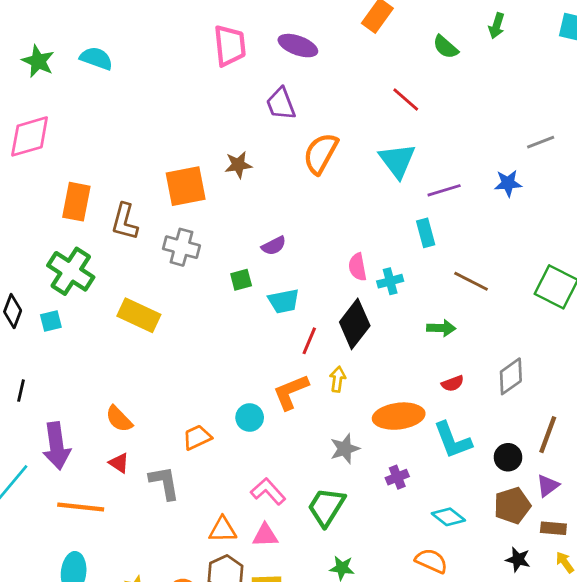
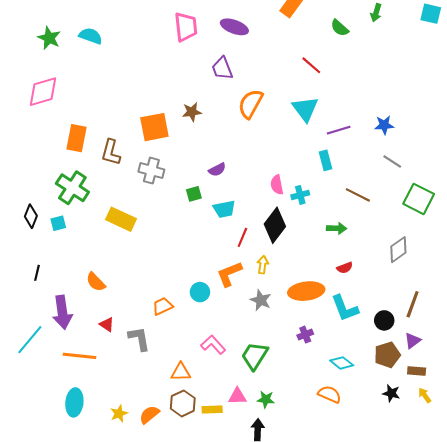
gray line: (541, 142) -> (392, 161), moved, turned 54
gray diamond: (511, 376) -> (398, 250), moved
orange semicircle: (119, 419) -> (96, 282), moved
gray star: (345, 449) -> (261, 300), moved, turned -30
pink triangle: (265, 535) -> (237, 396), moved

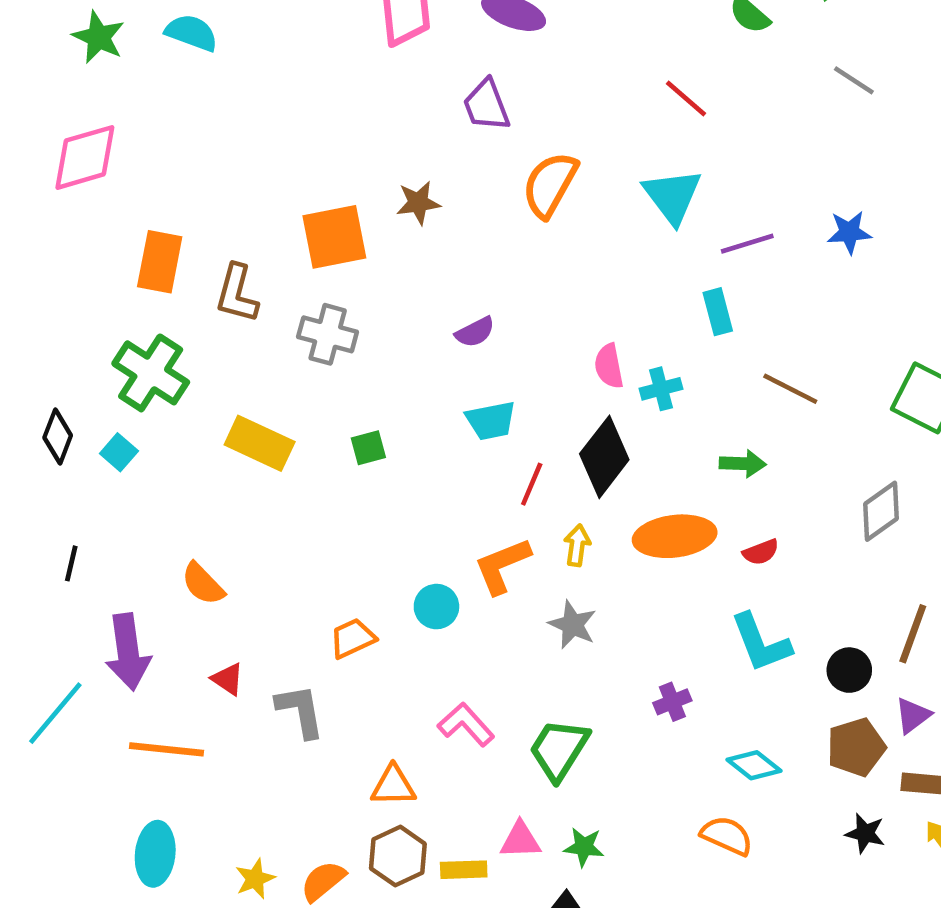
gray line: (392, 161) -> (854, 80), moved
green square: (194, 194) -> (368, 448), moved
cyan square: (58, 223) -> (119, 452), turned -35
orange ellipse: (306, 291) -> (675, 536), moved

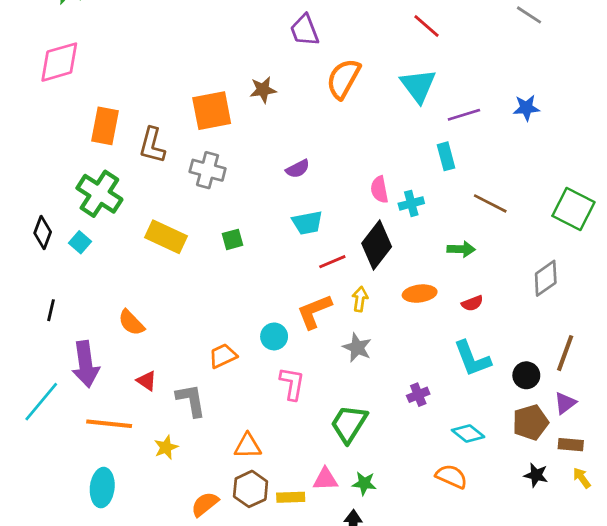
red line: (532, 484) -> (332, 262), turned 44
orange ellipse: (675, 536) -> (420, 294), size x0.7
pink L-shape: (466, 724) -> (292, 384), moved, turned 52
yellow star: (255, 879) -> (166, 447), moved

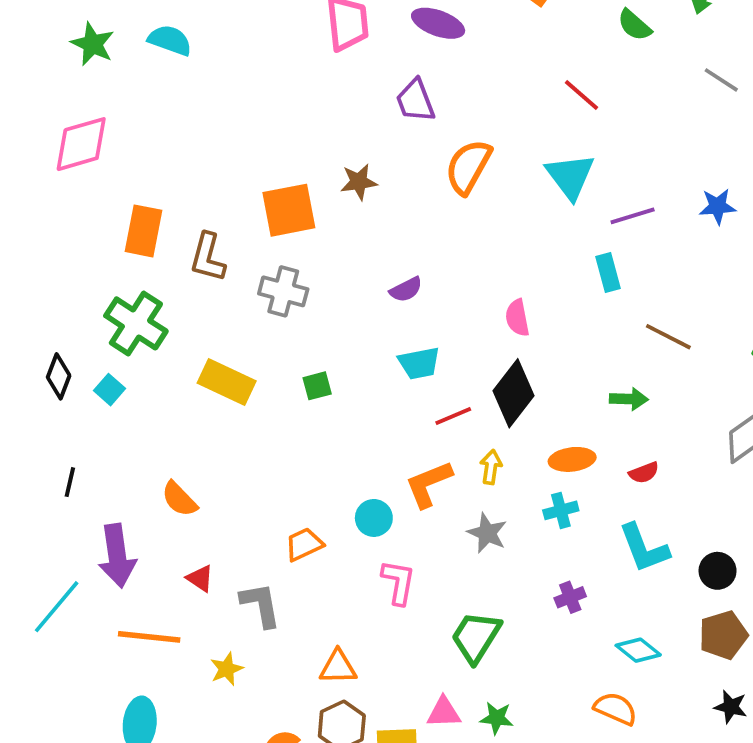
cyan cross: (411, 203) -> (561, 510), moved

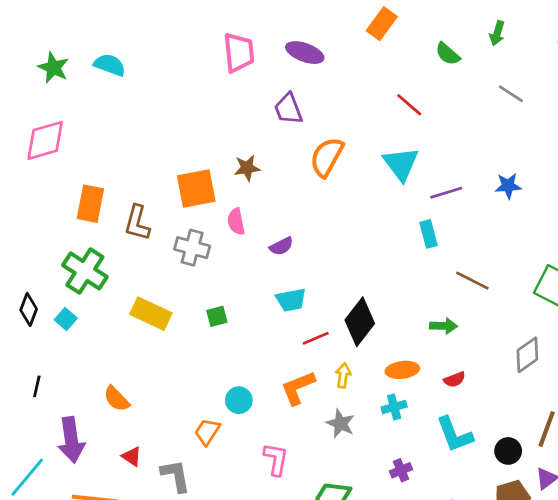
pink semicircle: (517, 318) -> (236, 222), moved
cyan circle: (374, 518) -> (239, 400), moved
orange trapezoid: (304, 544) -> (207, 432), turned -32

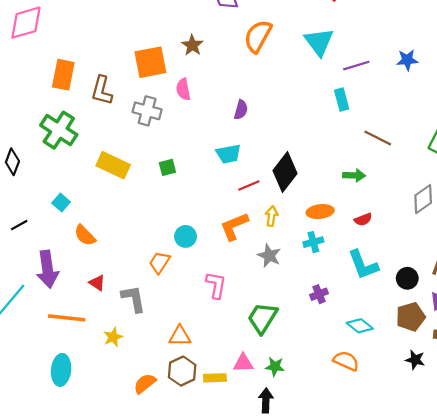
brown star: (247, 168) -> (192, 45), turned -30
purple semicircle: (281, 246) -> (241, 110), moved, turned -48
cyan square: (66, 319) -> (61, 202), moved
black line: (37, 386) -> (19, 225), turned 48

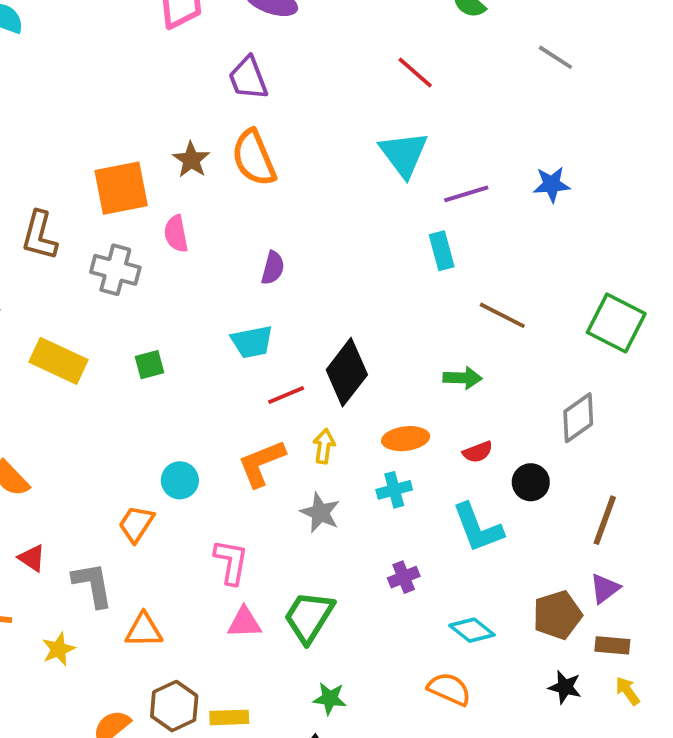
orange semicircle: (258, 36) -> (254, 158), moved, turned -52
black circle: (407, 278) -> (531, 482), moved
orange triangle: (180, 336) -> (144, 630), moved
pink triangle: (243, 363) -> (244, 623), moved

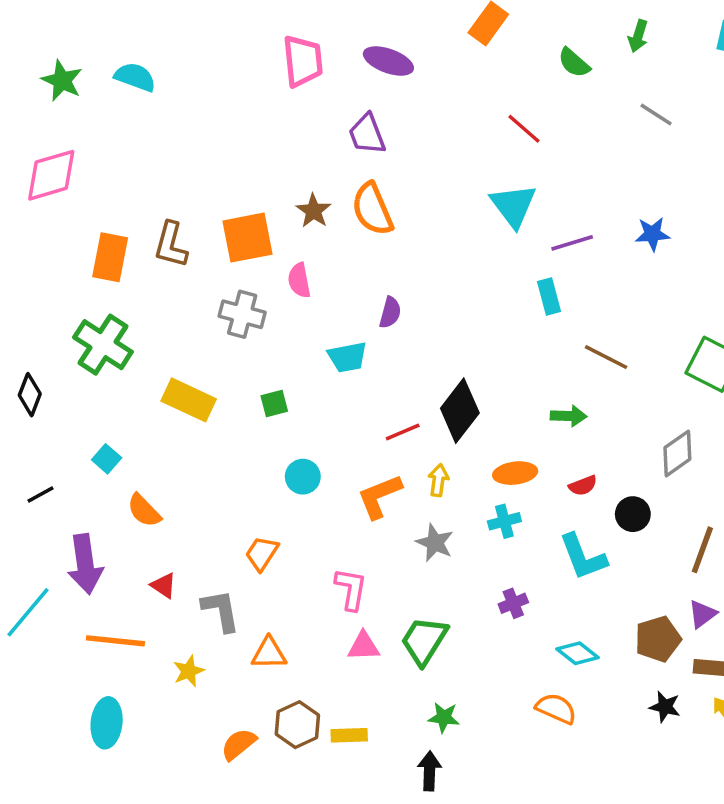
brown L-shape: (39, 236) -> (171, 245), moved
cyan trapezoid: (252, 342) -> (347, 357), moved
cyan circle: (180, 480) -> (303, 477), moved

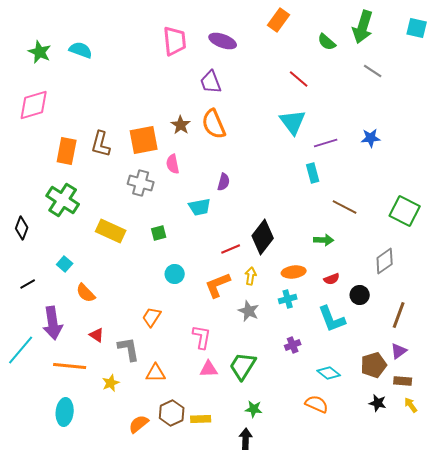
green arrow: (638, 36) -> (363, 27), size x1.8

